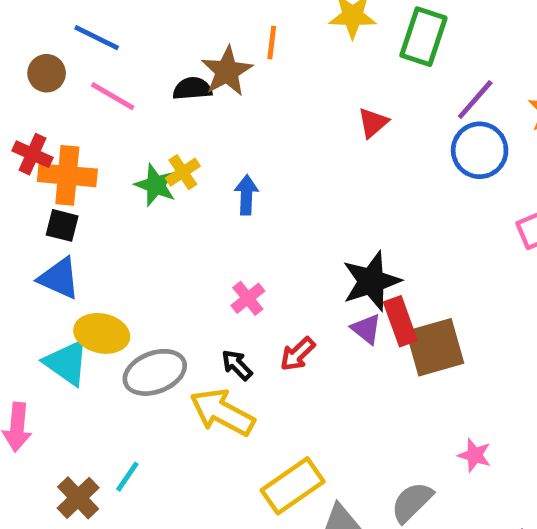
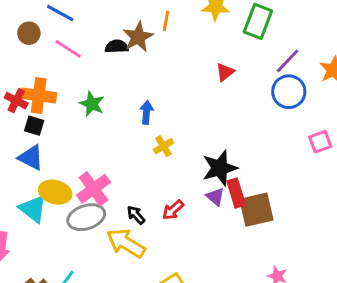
red cross: (32, 154) -> (16, 101), moved
yellow cross: (183, 172) -> (163, 146), moved
pink cross: (248, 298) -> (93, 189), moved, size x1.6

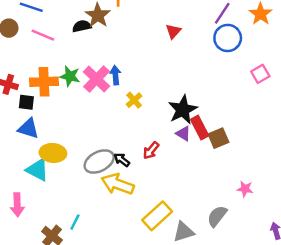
orange cross: (39, 96) -> (44, 82), moved
pink cross: (93, 189) -> (97, 79), moved
brown square: (256, 210) -> (218, 138), size x0.7
gray ellipse: (86, 217) -> (99, 161), moved

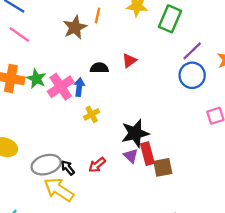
black semicircle: (82, 26) -> (99, 68), moved
red triangle: (173, 31) -> (129, 61), moved

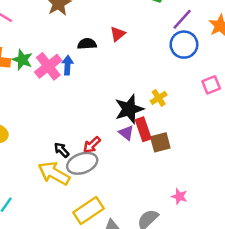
yellow cross: (92, 114) -> (159, 98), moved
gray ellipse: (46, 165) -> (82, 163), moved

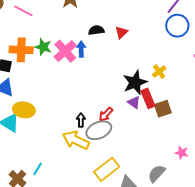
red triangle: (118, 34) -> (121, 32), moved
black arrow: (62, 150) -> (81, 120), turned 48

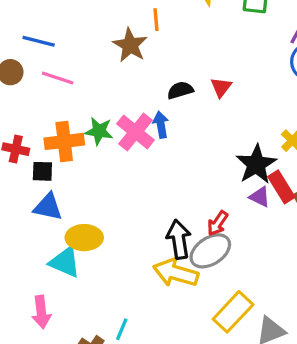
black arrow: (81, 120) -> (179, 239), size x1.6

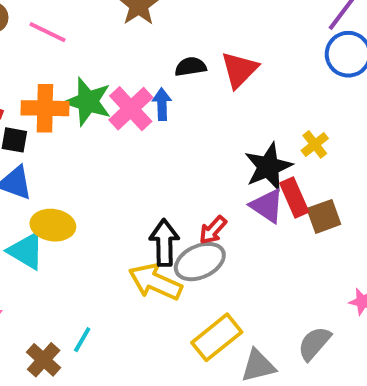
red triangle: (221, 87) -> (239, 70), size x1.5
green star: (99, 131) -> (88, 102), size x1.4
purple triangle: (260, 197) -> (267, 206), size x1.4

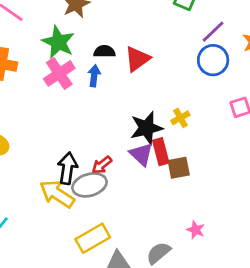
green star: (88, 102) -> (58, 42), moved
blue arrow: (162, 104) -> (94, 76), moved

